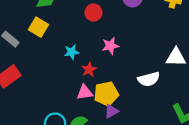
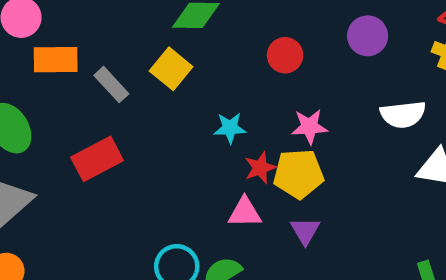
white semicircle: (149, 79) -> (403, 114), moved
yellow pentagon: (106, 94) -> (298, 174), moved
purple triangle: (111, 111) -> (305, 231), moved, turned -40

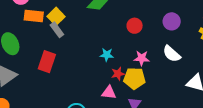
yellow square: (171, 69) -> (56, 16), moved
white semicircle: (403, 114) -> (172, 54), moved, turned 42
red rectangle: (97, 159) -> (47, 62), turned -50

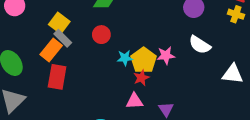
orange rectangle: (34, 16) -> (51, 50), moved, turned -48
red circle: (135, 26) -> (101, 35), moved
yellow pentagon: (134, 78) -> (144, 60), moved, turned -30

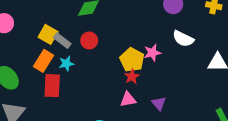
gray rectangle: (63, 38) -> (62, 41), moved
cyan star: (125, 58) -> (66, 64), moved

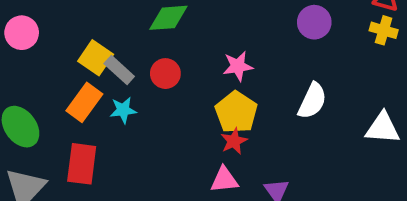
white semicircle: (183, 39) -> (312, 101), moved, turned -95
pink star: (152, 53) -> (238, 66), moved
red rectangle: (52, 86) -> (82, 164), moved

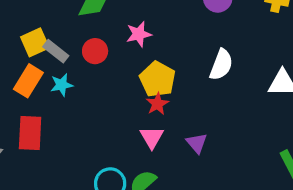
yellow square: (96, 58) -> (35, 42), turned 36
pink star: (238, 66) -> (139, 34), moved
pink triangle: (224, 180) -> (152, 137), turned -50

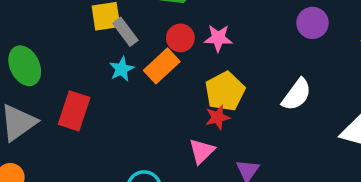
red circle: (95, 51) -> (180, 38), moved
orange rectangle: (28, 81) -> (162, 66), moved
cyan star: (62, 85) -> (122, 69), turned -30

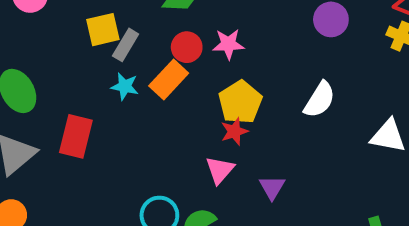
gray rectangle: (125, 32) -> (126, 45), turned 72
cyan star: (122, 69) -> (125, 86), turned -30

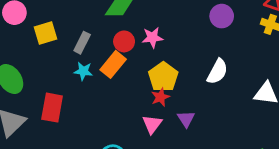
yellow square: (103, 30) -> (45, 33), moved
purple triangle: (272, 187) -> (186, 119), moved

